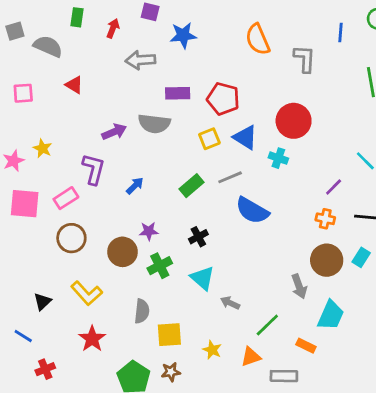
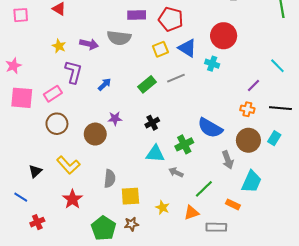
purple arrow: (114, 132) -> (89, 44), turned 36
yellow star: (42, 148) -> (59, 46), moved
blue semicircle: (252, 210) -> (210, 128), moved
green cross: (160, 266) -> (184, 144), moved
cyan triangle: (203, 278) -> (155, 154), turned -36

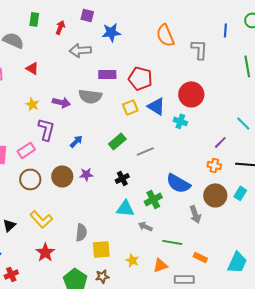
gray line: (176, 78) -> (145, 151), moved
brown circle: (95, 134) -> (62, 176), moved
cyan trapezoid: (252, 182) -> (237, 262), moved
green line: (204, 189) -> (172, 242), turned 54

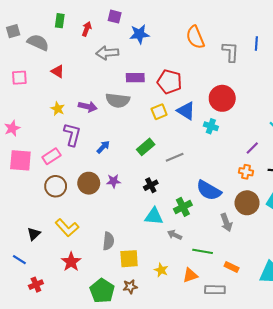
blue line: (225, 30) -> (256, 43), moved

